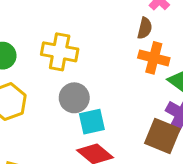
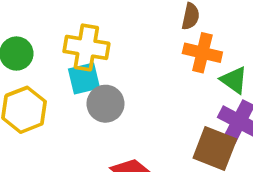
cyan square: (92, 122) -> (84, 79), moved

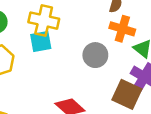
gray circle: (106, 104) -> (95, 55), moved

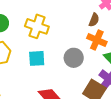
cyan square: (41, 42) -> (37, 58), moved

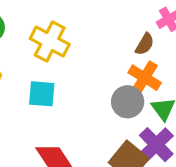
gray circle: (74, 58) -> (128, 102), moved

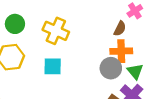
orange cross: (145, 78) -> (121, 51), turned -30

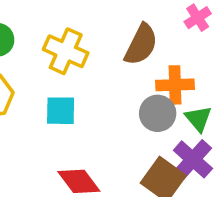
brown semicircle: (120, 29) -> (141, 45), moved, size x1.6

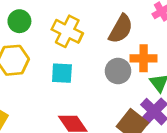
gray circle: (158, 113) -> (118, 71), moved

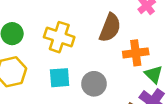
gray circle: (118, 71) -> (94, 84), moved

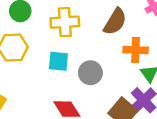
yellow cross: (59, 37) -> (65, 22), turned -32

